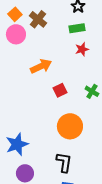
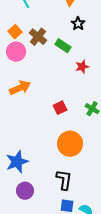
green rectangle: (77, 28) -> (63, 46), moved, turned 42
orange arrow: (41, 66) -> (20, 88), moved

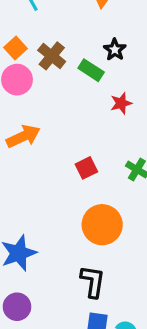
black star: (78, 24) -> (115, 50), moved
purple circle: (25, 191) -> (17, 307), moved

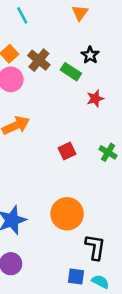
orange circle: (102, 225) -> (67, 214), moved
black L-shape: (93, 281) -> (95, 247), moved

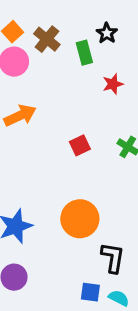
green rectangle: (71, 72) -> (84, 53), turned 42

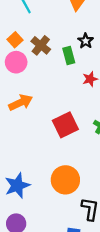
red square: (80, 145) -> (65, 125), size x1.6

